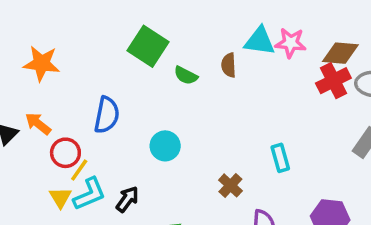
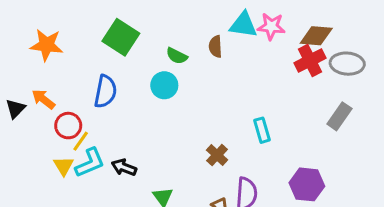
green square: (148, 46) -> (121, 37), moved
cyan circle: (165, 146) -> (164, 85), moved
black arrow: (127, 199) -> (124, 167), turned -105

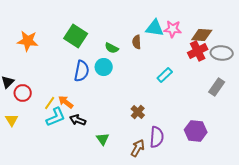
blue semicircle: (105, 91) -> (82, 71), moved
orange arrow: (43, 99) -> (66, 102), moved
red circle: (68, 126) -> (23, 93), moved
cyan rectangle: (262, 130) -> (165, 75), moved, turned 63
yellow triangle: (64, 166) -> (12, 120), moved

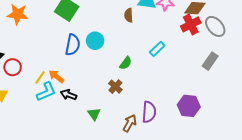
green semicircle: (112, 48) -> (126, 63), moved, turned -80
gray ellipse: (222, 53) -> (215, 26), turned 45
brown cross: (138, 112) -> (115, 87), moved

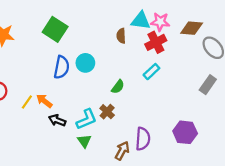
red cross: (191, 24) -> (156, 42), moved
cyan L-shape: (46, 92) -> (86, 119), moved

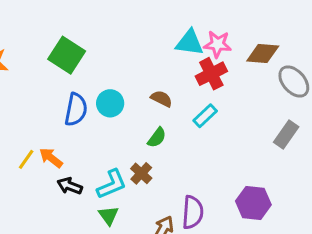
brown semicircle: (121, 36) -> (162, 99), moved, turned 120

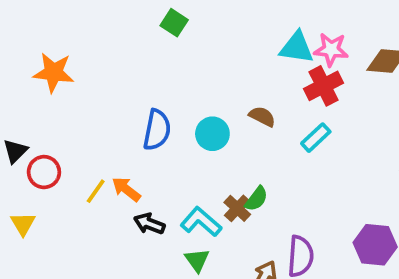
green square: (67, 55) -> (174, 23), moved, size x0.6
cyan circle: (110, 103) -> (212, 134), moved
green semicircle: (157, 138) -> (256, 199), moved
cyan L-shape: (112, 184) -> (201, 222), turned -116

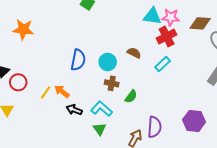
brown cross: (237, 208) -> (112, 83), moved, turned -32

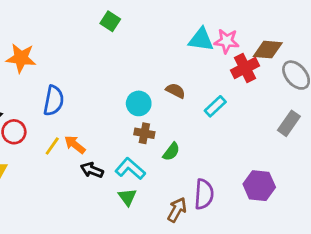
red cross: (167, 37) -> (245, 68), moved
blue semicircle: (78, 60) -> (54, 101), moved

